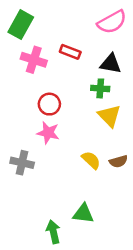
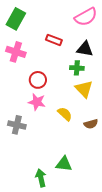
pink cross: (34, 60) -> (16, 52), moved
yellow semicircle: (91, 160) -> (65, 114), moved

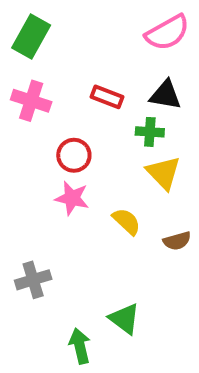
red rectangle: (54, 40) -> (107, 97), moved
gray cross: (17, 125) -> (33, 280), moved, turned -30
green triangle: (64, 164) -> (125, 319), turned 30

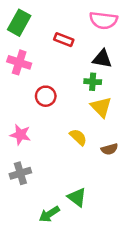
pink semicircle: (167, 33) -> (103, 20), turned 36
red rectangle: (107, 97) -> (64, 40), moved
pink star: (72, 198) -> (20, 135), moved
green arrow: (80, 346) -> (49, 214), turned -110

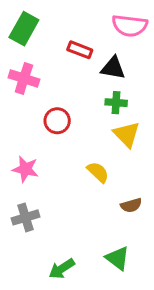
black triangle: (102, 59) -> (113, 68), moved
brown semicircle: (109, 149) -> (131, 205), moved
green triangle: (77, 197) -> (118, 258), moved

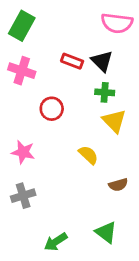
red rectangle: (80, 50) -> (72, 61), moved
black triangle: (113, 68) -> (102, 61), turned 35

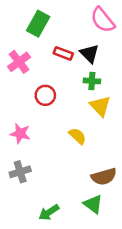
pink semicircle: (117, 23) -> (103, 20), turned 44
green rectangle: (22, 26) -> (38, 24), moved
pink cross: (22, 71) -> (19, 62), turned 35
brown semicircle: (118, 185) -> (104, 177), moved, size x1.5

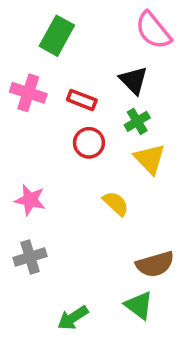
red rectangle: (63, 53) -> (82, 100), moved
pink cross: (19, 62) -> (28, 93), turned -35
green cross: (92, 81) -> (137, 121), turned -35
red circle: (45, 95) -> (89, 143), moved

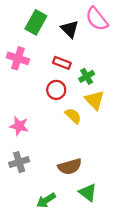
black triangle: (134, 80) -> (70, 29), moved
red rectangle: (82, 100) -> (62, 63), moved
yellow semicircle: (116, 204) -> (73, 116), moved
brown semicircle: (155, 264) -> (70, 167), moved

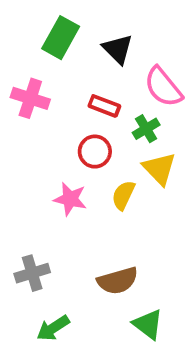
pink semicircle: (97, 19) -> (163, 87), moved
yellow semicircle: (73, 116) -> (123, 195), turned -108
pink star: (19, 126) -> (70, 199), moved
green arrow: (46, 200) -> (53, 328), moved

